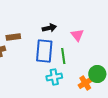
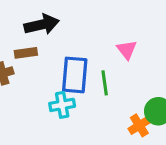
black arrow: (49, 28) -> (42, 25), moved, size x1.5
cyan cross: (54, 77) -> (62, 105), moved

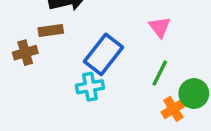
blue rectangle: (75, 75) -> (104, 54), turned 33
green line: (105, 83) -> (160, 73), moved, turned 35

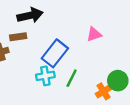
pink triangle: (160, 27) -> (94, 34), turned 49
green line: (160, 73) -> (72, 78), moved

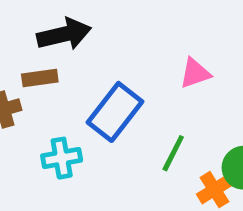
cyan cross: (45, 76) -> (62, 158), moved
green line: (72, 78) -> (173, 153), moved

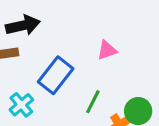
cyan cross: (62, 158) -> (21, 105), turned -30

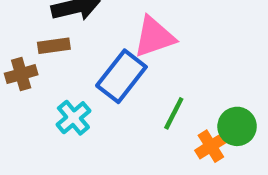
pink triangle: (107, 50) -> (154, 37), moved, size x1.5

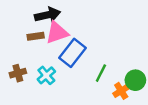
pink triangle: (154, 37) -> (57, 33), moved
brown cross: (21, 74) -> (18, 73), moved

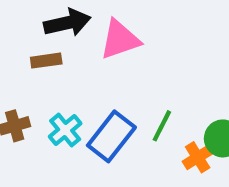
pink triangle: (57, 33) -> (120, 40), moved
blue rectangle: (72, 53) -> (111, 136), moved

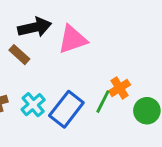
brown rectangle: (46, 61) -> (19, 55), turned 50
orange cross: (198, 157) -> (120, 88), moved

